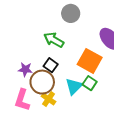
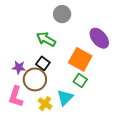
cyan triangle: (74, 86) -> (65, 98), moved
yellow cross: (49, 99) -> (45, 104), moved

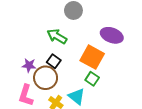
purple ellipse: (99, 38) -> (112, 35), turned -30
cyan triangle: (65, 98) -> (77, 96), turned -36

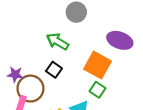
purple star: (29, 65) -> (15, 74), moved
brown circle: (46, 78) -> (30, 89), moved

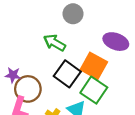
black square: (54, 70) -> (67, 74), moved, size x1.6
green square: (97, 90) -> (94, 90), size x1.6

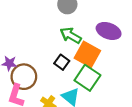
green arrow: (54, 43) -> (71, 35), moved
black square: (67, 74) -> (62, 62), size x0.6

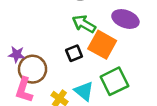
black square: (62, 62) -> (74, 53), turned 32
green square: (87, 78) -> (114, 81), moved, turned 30

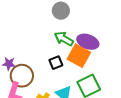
purple ellipse: (125, 19) -> (88, 42), moved

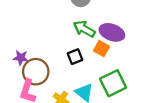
orange square: (79, 56) -> (102, 49), size x0.6

